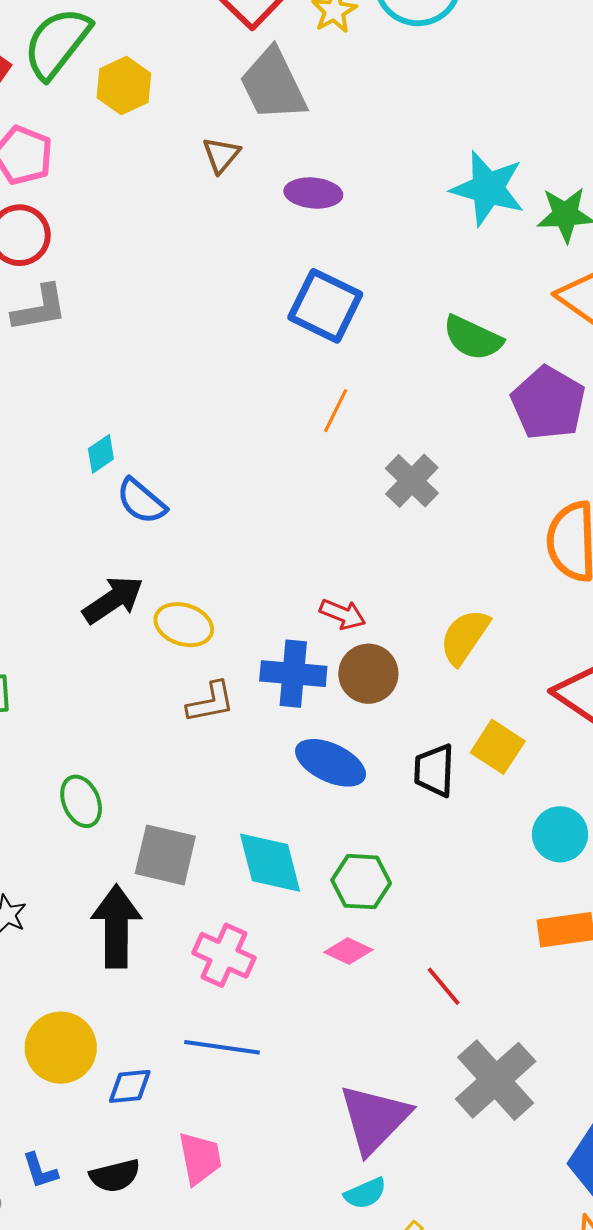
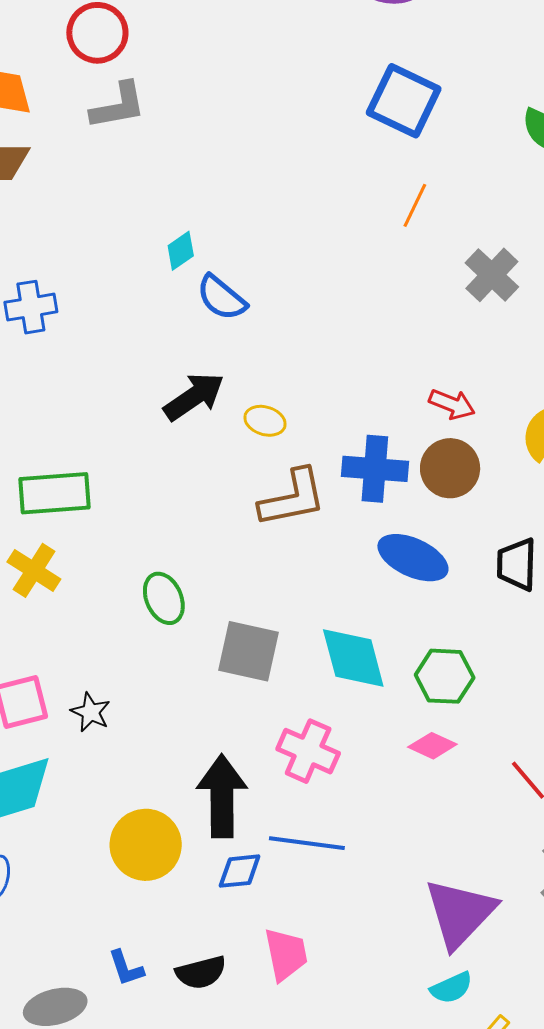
red arrow: (343, 614) -> (452, 404), moved
yellow ellipse: (184, 625) -> (265, 421), size x0.7
brown L-shape: (211, 702) -> (293, 498), size x1.4
black arrow: (116, 926) -> (222, 796), moved
blue diamond: (130, 1086) -> (240, 871), moved

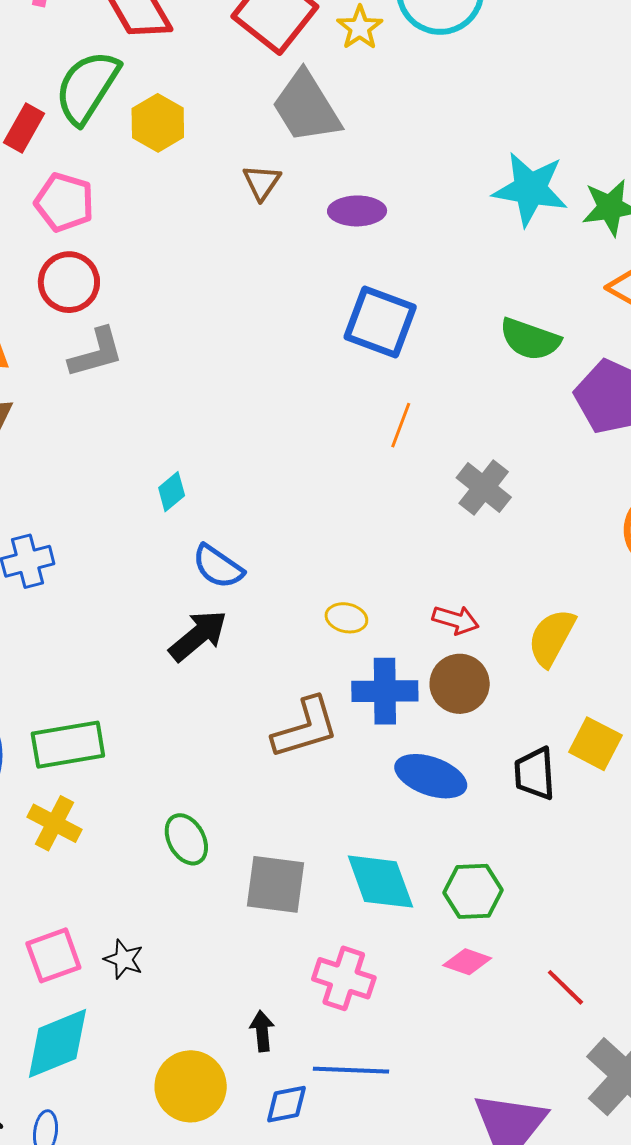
blue semicircle: (222, 298) -> (218, 567), moved
yellow ellipse: (265, 421) -> (346, 618), moved
black arrow: (222, 796) -> (262, 1031), size x0.5

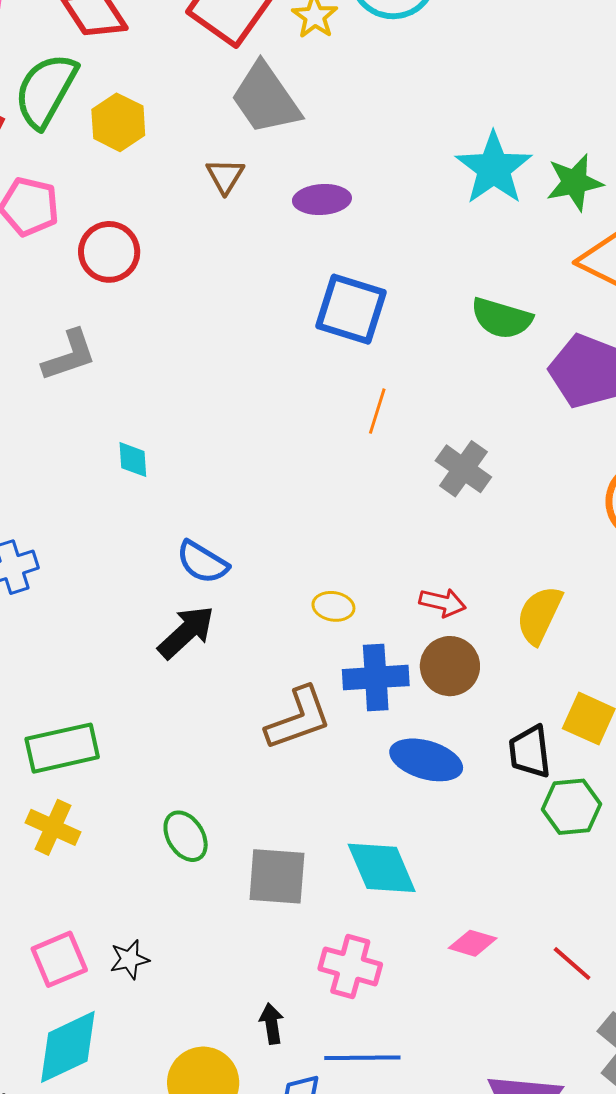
cyan star: (530, 189) -> (494, 168), turned 30
red circle: (69, 282) -> (109, 252), moved
cyan diamond: (172, 492) -> (133, 460), moved, turned -51
green hexagon: (473, 891) -> (572, 807), moved
black star: (124, 959) -> (129, 959), turned -30

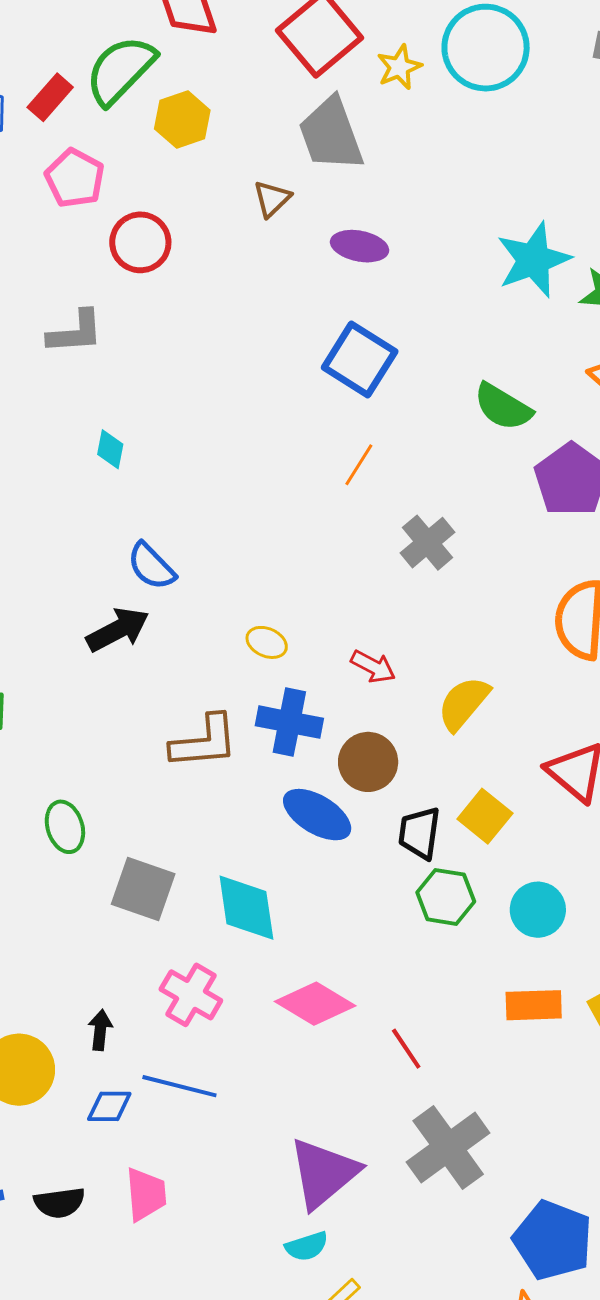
brown circle: (450, 666) -> (368, 762), moved
pink diamond: (473, 943) -> (315, 1004), size x1.6

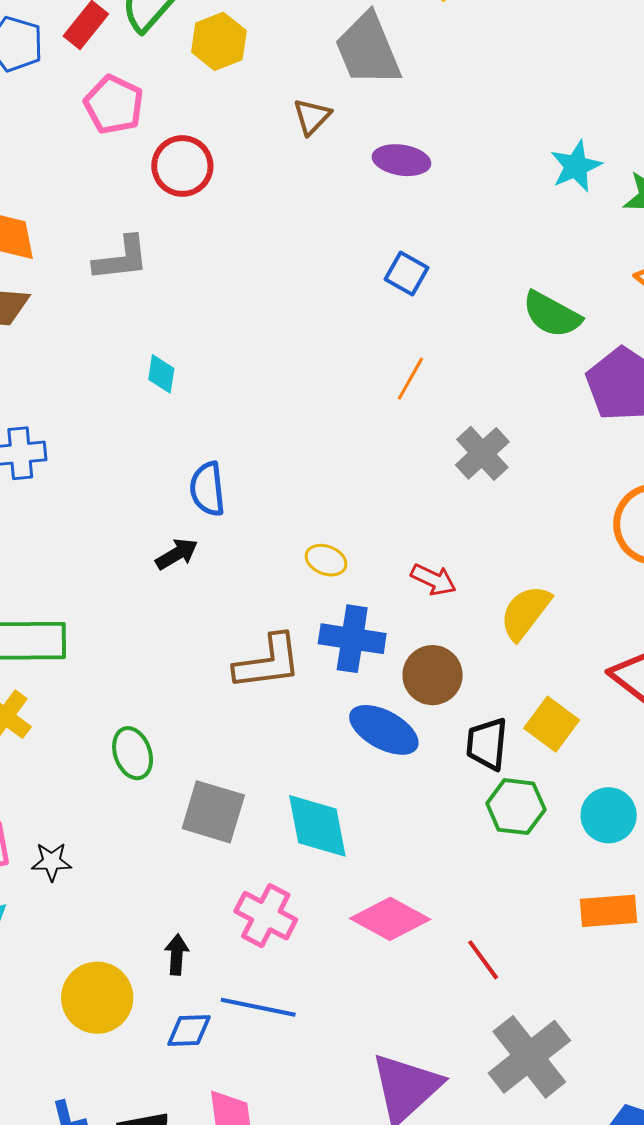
cyan star: (534, 260) -> (576, 166), size x0.7
blue square: (360, 360) -> (407, 273), size x0.6
blue semicircle: (151, 566) -> (207, 489), turned 40
black arrow: (118, 630) -> (177, 554), size x0.7

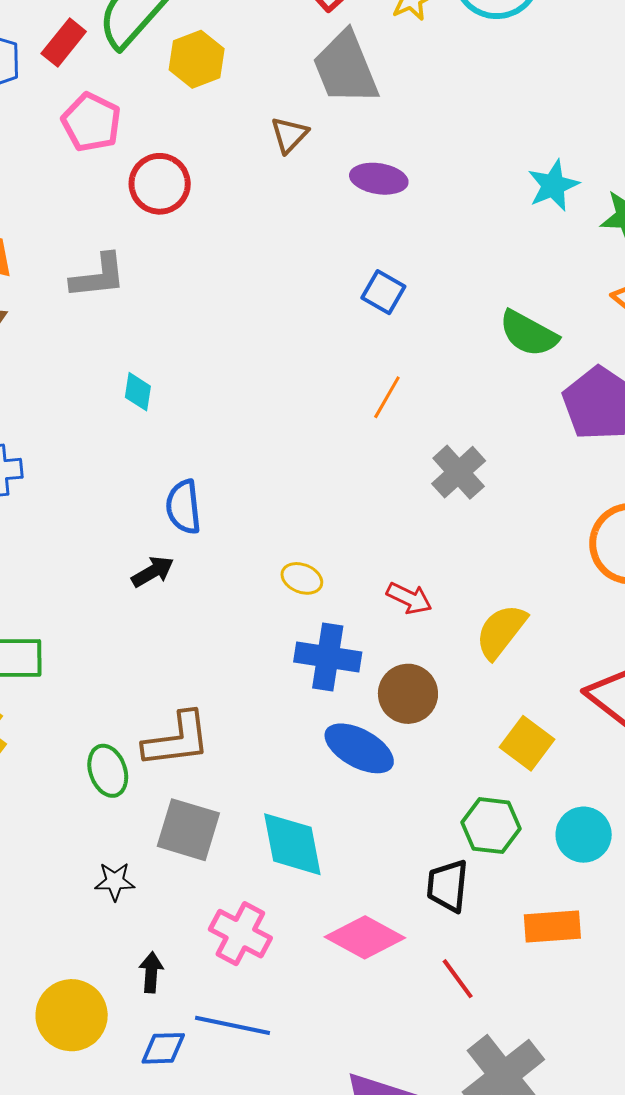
brown L-shape: (268, 662) -> (177, 740), moved
black trapezoid: (487, 744) -> (448, 886), moved
black star: (52, 862) -> (115, 881), moved
orange rectangle: (609, 911) -> (552, 927), moved

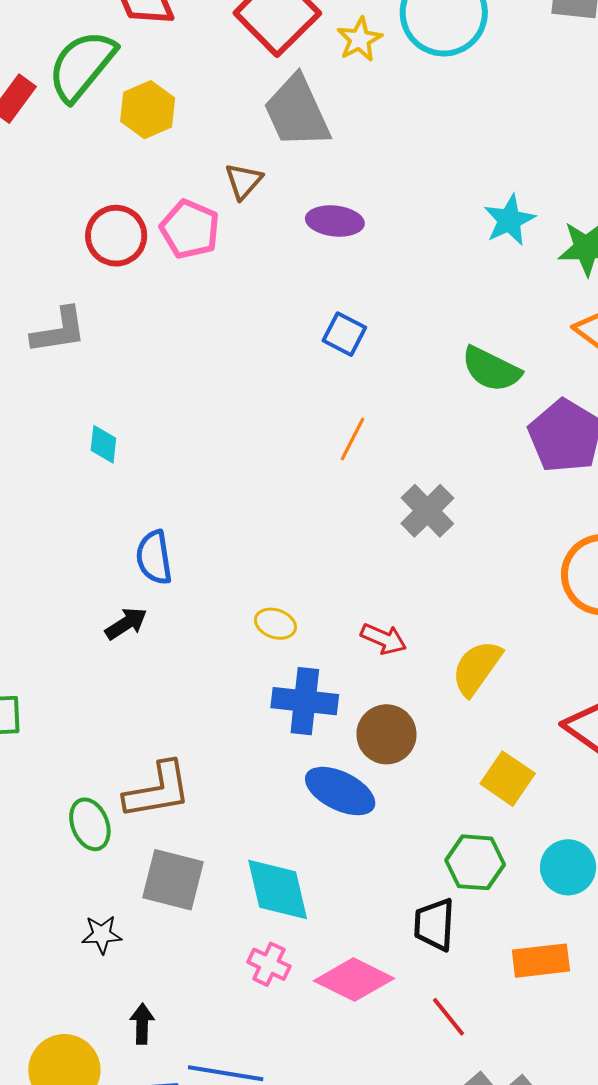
pink pentagon: (91, 122) -> (190, 229), moved
pink cross: (240, 934) -> (269, 964), moved, size x0.7

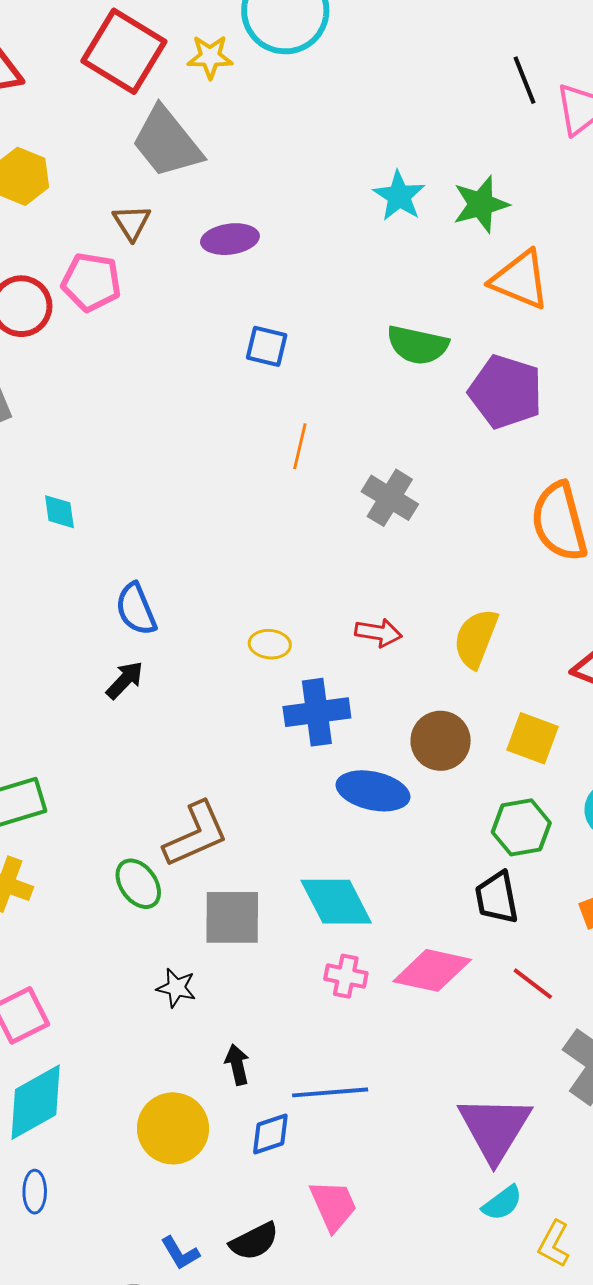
yellow star: (360, 39) -> (210, 57), turned -30
brown circle: (386, 734) -> (441, 741), moved
black star: (102, 935) -> (176, 988), turned 30

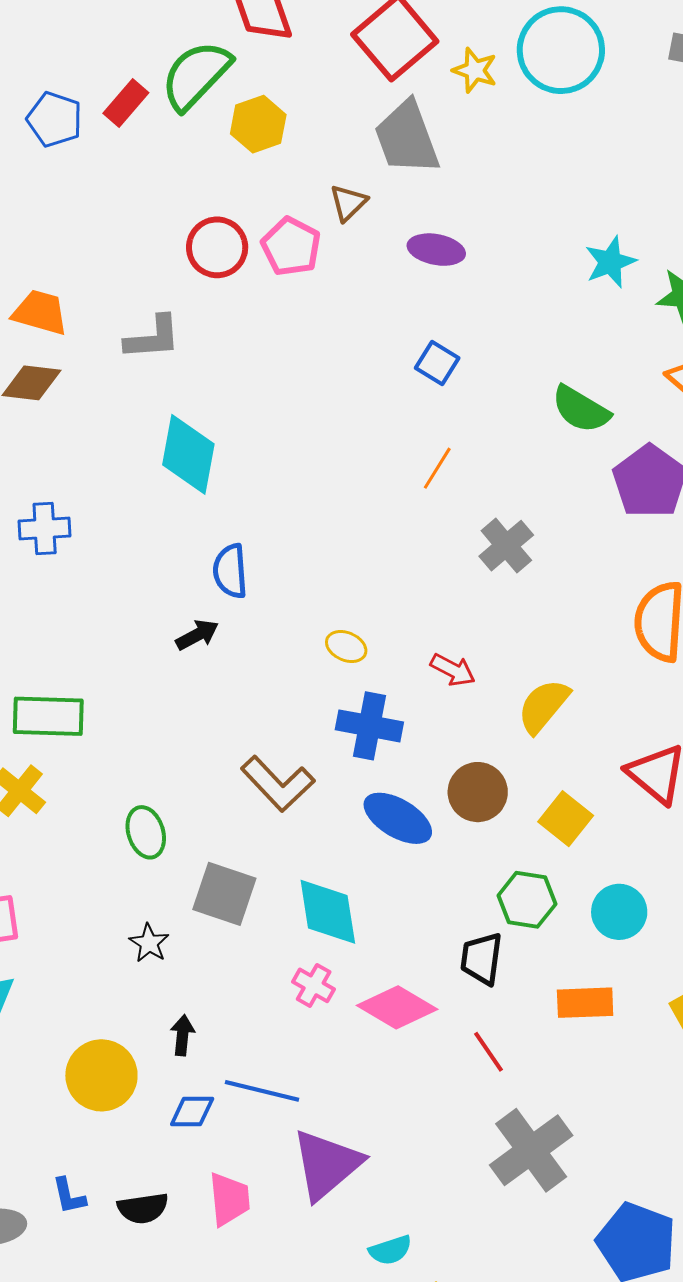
cyan diamond: (59, 512) -> (188, 454), size x2.0
brown L-shape: (196, 834) -> (278, 784), moved, turned 52
purple triangle: (495, 1128) -> (327, 1164), moved

